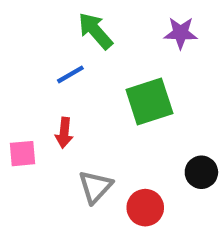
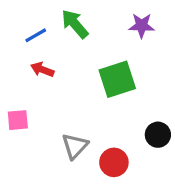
blue line: (70, 74) -> (36, 35), moved
red arrow: (64, 133) -> (42, 70), moved, turned 105

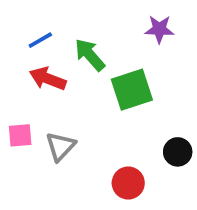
green arrow: (75, 24) -> (90, 55), moved
red arrow: (42, 70) -> (48, 79), size x1.4
gray triangle: (75, 146) -> (60, 146), moved

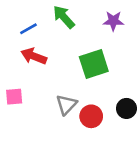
green arrow: (90, 55) -> (64, 17), moved
gray triangle: (60, 146) -> (66, 105), moved
red circle: (128, 183) -> (91, 116), moved

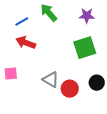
green square: (94, 64) -> (85, 48), moved
gray triangle: (66, 105) -> (51, 80), turned -42

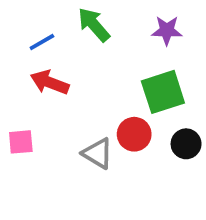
black circle: (97, 83) -> (186, 144), moved
red circle: (70, 89) -> (134, 134), moved

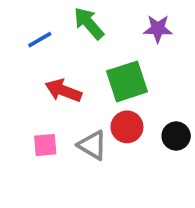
red arrow: (50, 82) -> (63, 91), moved
green square: (163, 92) -> (127, 81), moved
pink square: (21, 142) -> (45, 145), moved

